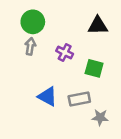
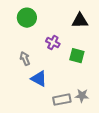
gray arrow: (30, 46) -> (25, 59), moved, turned -32
gray rectangle: (79, 99) -> (62, 100), moved

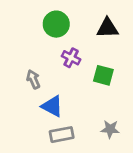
green circle: (27, 18) -> (56, 24), moved
gray rectangle: (62, 100) -> (62, 135), moved

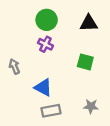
purple cross: (71, 58) -> (45, 44), moved
gray arrow: (33, 79) -> (14, 66), moved

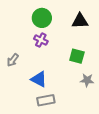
gray arrow: (14, 66) -> (13, 60), turned -120
gray star: (91, 106) -> (87, 80), moved

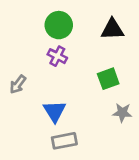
green square: (77, 56) -> (108, 79), turned -35
blue triangle: (39, 79) -> (55, 111), turned 30

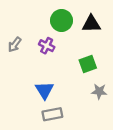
green circle: (59, 25) -> (62, 20), moved
gray arrow: (18, 84) -> (15, 45), moved

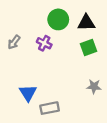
green square: (88, 64) -> (88, 48), moved
blue triangle: (44, 90) -> (28, 93), moved

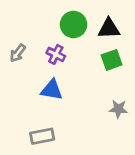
blue triangle: (28, 93) -> (52, 90), moved, turned -48
gray rectangle: (50, 108) -> (42, 136), moved

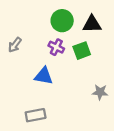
purple cross: (56, 54) -> (56, 47), moved
green square: (112, 60) -> (82, 51), moved

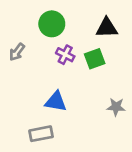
green circle: (62, 21) -> (52, 24), moved
blue triangle: (44, 76) -> (56, 102), moved

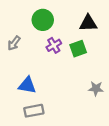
purple cross: (65, 55) -> (54, 45), turned 32
blue triangle: (56, 102) -> (27, 85), moved

